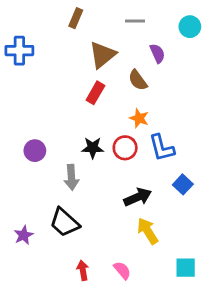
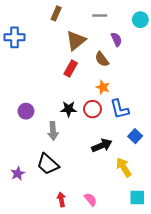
yellow arrow: (148, 231) -> (124, 167), moved

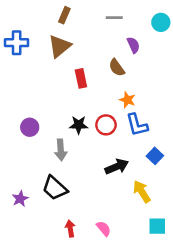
brown triangle: (76, 40) -> (60, 46), moved
red rectangle: (71, 69) -> (81, 78), turned -42
orange star: (103, 87) -> (127, 100), moved

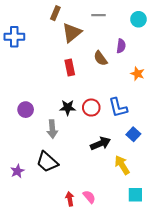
purple semicircle: (133, 45) -> (121, 46), moved, turned 32
brown triangle: (60, 46) -> (72, 33), moved
orange star: (127, 100) -> (137, 74), moved
red arrow: (70, 229) -> (70, 199), moved

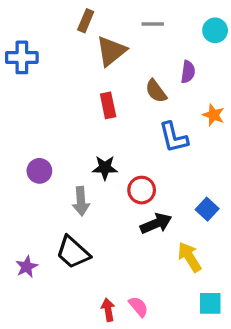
red circle: (91, 108) -> (142, 190), moved
blue L-shape: (118, 108) -> (174, 137), moved

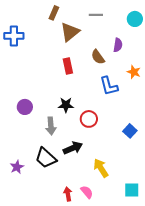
black arrow: (156, 224) -> (73, 148), moved
yellow arrow: (190, 257) -> (101, 168), moved

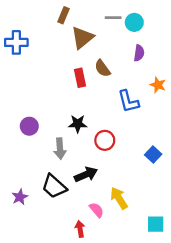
cyan circle: (135, 19) -> (134, 22), moved
brown semicircle: (98, 57) -> (102, 68), moved
pink semicircle: (87, 192) -> (97, 210), moved

